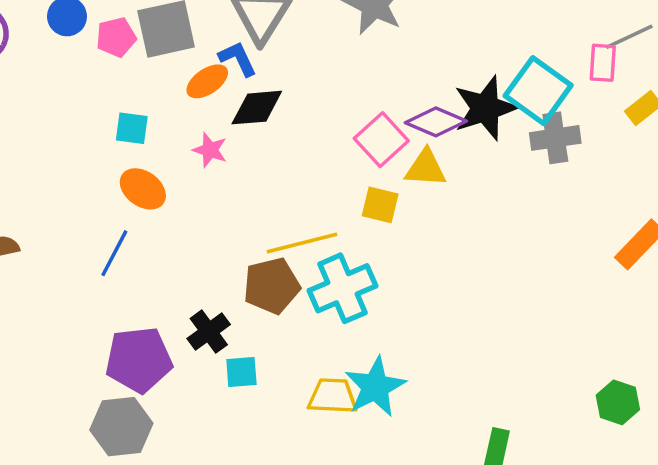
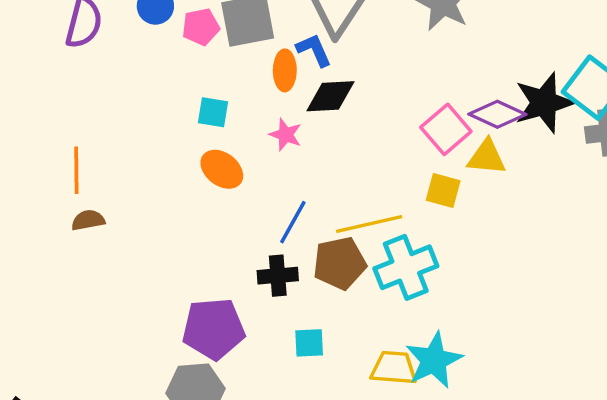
orange ellipse: (207, 81) -> (285, 70), turned -57
blue line: (114, 253) -> (293, 222), moved
black cross: (209, 332) -> (278, 276), moved, turned 30

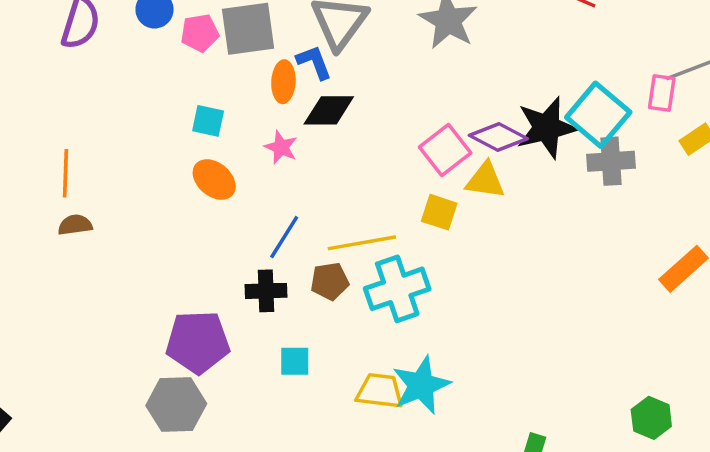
brown pentagon: (340, 263) -> (330, 281), size x0.7

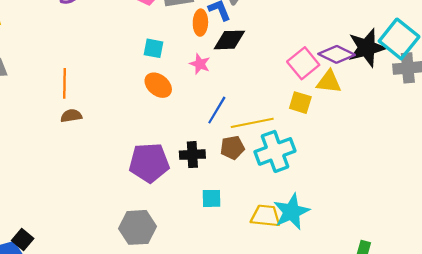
blue line: (284, 237) -> (217, 110), moved
purple pentagon: (198, 342) -> (149, 163), moved

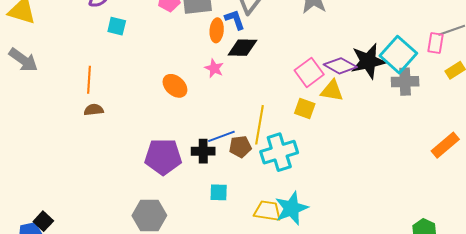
cyan square: (154, 48) -> (117, 26), moved
blue line: (217, 110) -> (221, 136), moved, turned 36
yellow line: (252, 123) -> (259, 125), turned -72

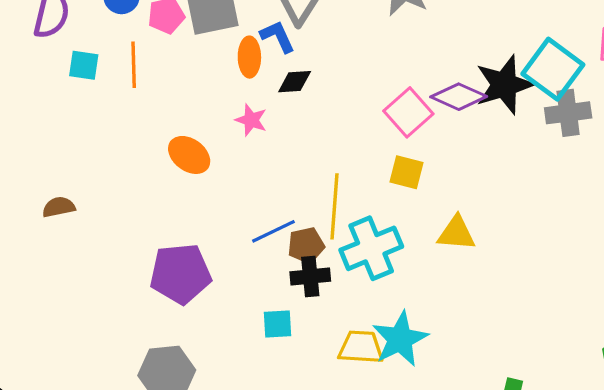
black diamond: (242, 48) -> (295, 82), size x0.7
orange line: (89, 80) -> (134, 65), moved
yellow triangle: (332, 91) -> (456, 233), moved
black cross: (203, 151) -> (310, 277), moved

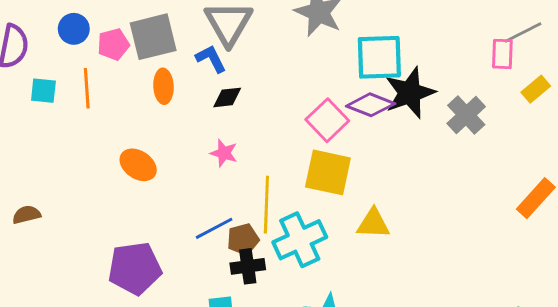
orange ellipse: (249, 57) -> (163, 86), moved
cyan square: (553, 69) -> (379, 57), moved, turned -36
gray cross: (568, 113) -> (466, 115), turned -33
pink star: (251, 120) -> (224, 153), moved
yellow square: (407, 172) -> (328, 172), size x1.6

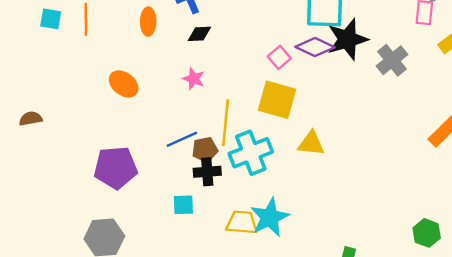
pink square: (327, 120) -> (279, 57), size x0.7

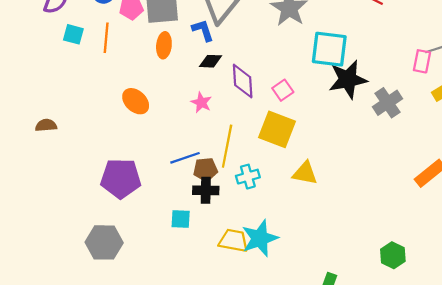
purple diamond: (315, 47) -> (243, 81), moved, turned 56
cyan cross: (251, 153) -> (248, 177), size x0.6
green hexagon: (427, 233) -> (393, 255), moved

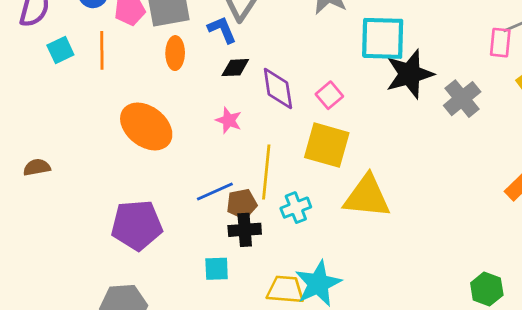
cyan square: (73, 34) -> (60, 50), turned -35
orange ellipse: (136, 101) -> (146, 126), size x1.5
yellow triangle: (305, 173) -> (367, 197), size x1.5

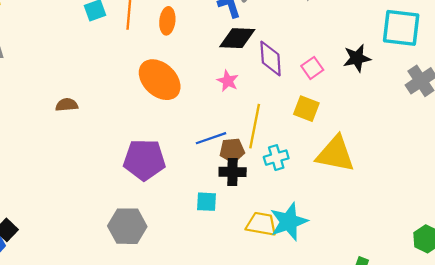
cyan square: (383, 38) -> (401, 28), moved
orange ellipse: (175, 53) -> (167, 21), moved
black diamond: (235, 68) -> (237, 38), size x1.5
black star: (410, 74) -> (357, 58), moved, size x0.7
yellow square: (327, 145) -> (306, 109), size x0.7

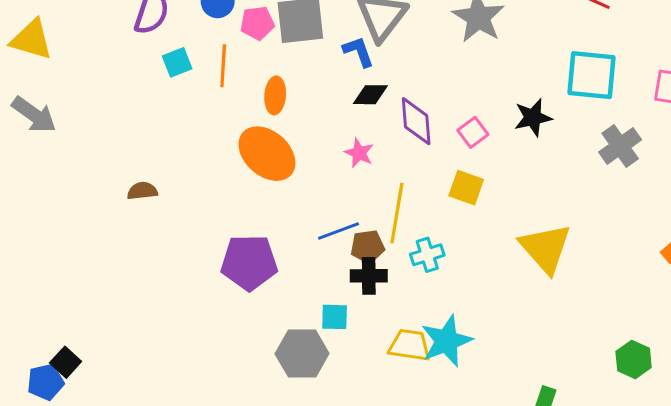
orange ellipse: (167, 21) -> (275, 95), moved
black diamond: (237, 38) -> (370, 95), size x0.7
yellow triangle: (335, 154) -> (546, 248), moved, turned 39
gray hexagon: (127, 226) -> (302, 354), moved

